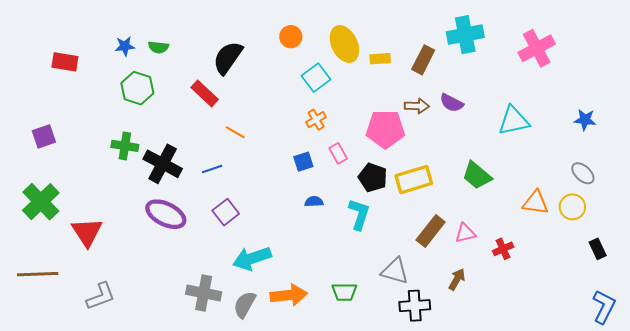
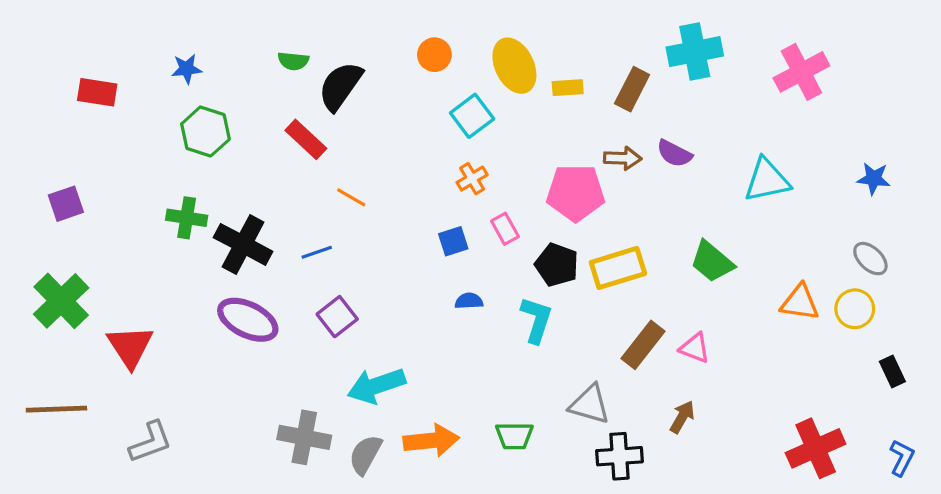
green semicircle: (158, 47) -> (293, 61), moved
pink triangle: (465, 233) -> (695, 348), turned 35
red cross: (503, 249) -> (816, 448), moved, size x1.8
blue L-shape: (604, 307) -> (902, 458), size x0.7

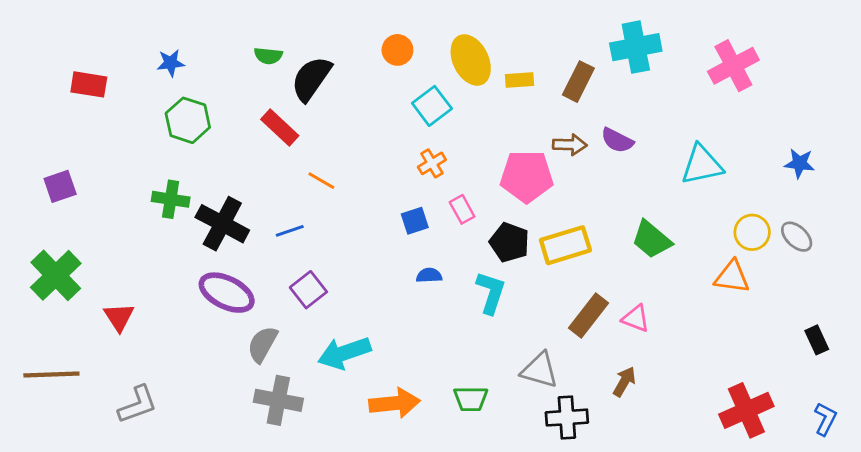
yellow circle: (855, 309) -> (752, 232), moved
red triangle: (130, 346) -> (119, 317), size x0.7
gray semicircle: (365, 455) -> (262, 344), moved

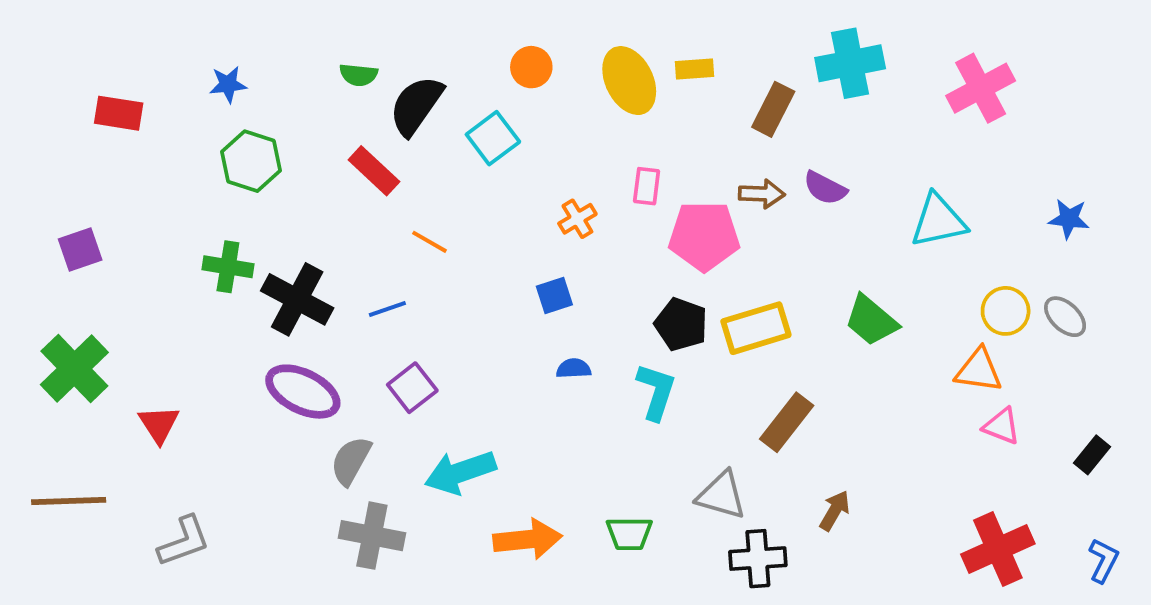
yellow rectangle: (520, 80) -> (695, 69), moved
cyan square: (432, 106) -> (493, 138), moved
pink rectangle: (462, 209) -> (647, 186), moved, turned 36
pink triangle: (636, 318) -> (1002, 426), moved
black rectangle: (817, 340) -> (1092, 455), turned 64

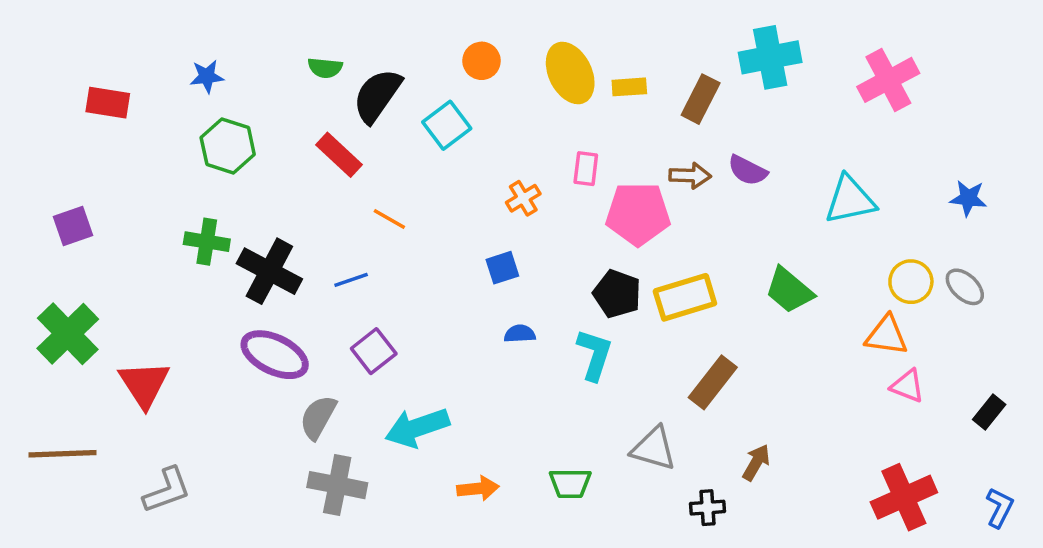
yellow rectangle: (695, 69) -> (629, 87), moved
red triangle: (159, 424) -> (144, 384), size x1.4
orange arrow: (527, 539) -> (478, 488), size x0.7
black cross: (758, 559) -> (708, 508), moved, size x0.7

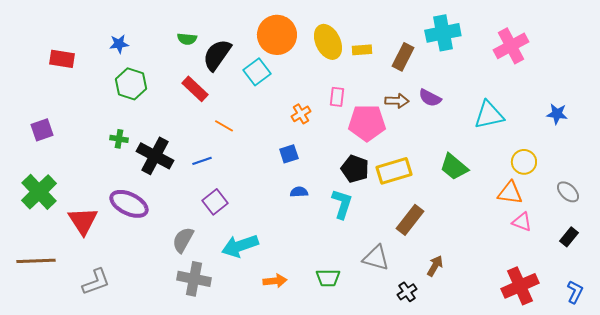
orange circle: (481, 61) -> (277, 35), size x1.8
green cross: (207, 242) -> (119, 139), size x0.7
gray ellipse: (965, 287) -> (568, 192), moved
purple ellipse: (275, 355) -> (129, 204), moved
black cross: (708, 508) -> (407, 292), turned -30

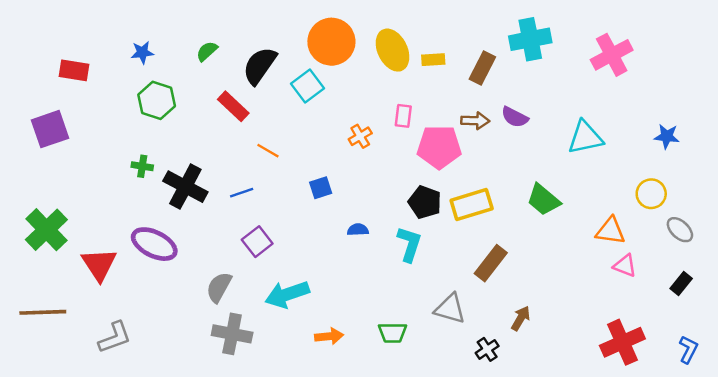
green semicircle: (187, 39) -> (207, 51), moved, turned 132
purple square: (42, 130) -> (50, 129), moved, size x1.4
blue square: (289, 154) -> (321, 188), moved
yellow circle: (524, 162) -> (651, 194), moved

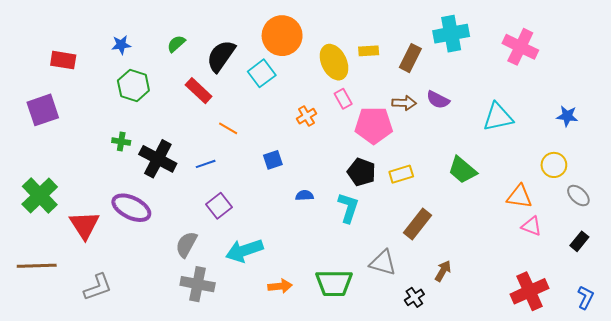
yellow ellipse: (393, 50) -> (334, 62), moved
pink cross: (612, 55) -> (520, 47), turned -36
pink rectangle: (403, 116) -> (343, 99), turned -36
yellow rectangle: (472, 205) -> (401, 174), size x0.7
green trapezoid: (393, 333) -> (334, 283), size x1.5

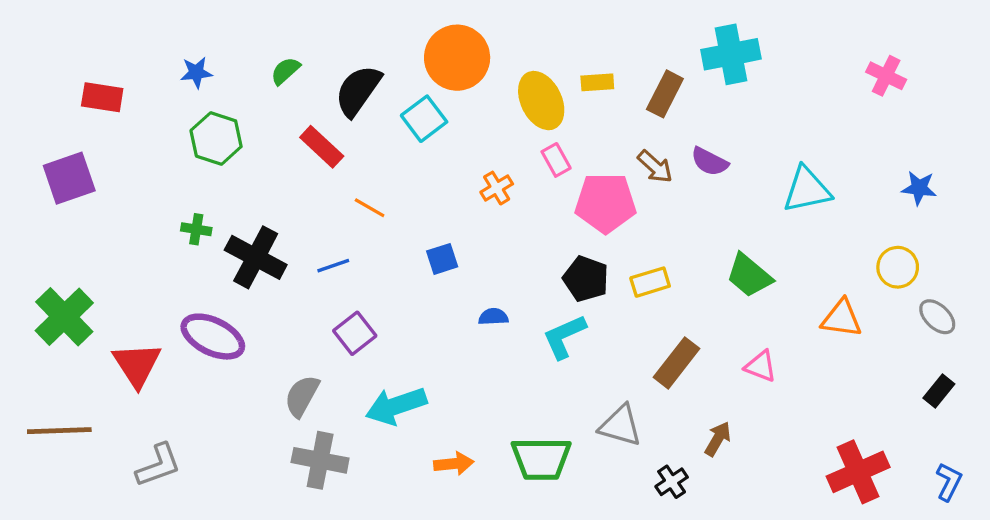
pink cross: (520, 47) -> (886, 76), moved, size x0.7
brown arrow: (404, 103) -> (655, 167), turned 40
cyan L-shape: (348, 208) -> (564, 337), turned -132
pink triangle: (532, 226) -> (761, 366), moved

